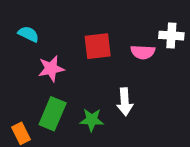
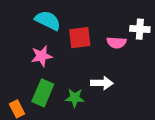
cyan semicircle: (28, 34) -> (48, 20), moved, size x1.5
white arrow: (125, 102) -> (102, 83), turned -85

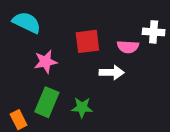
cyan semicircle: (48, 20) -> (27, 23), moved
white arrow: (102, 83) -> (112, 72), moved

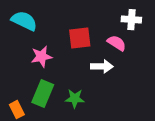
white cross: (154, 32) -> (131, 20), moved
pink semicircle: (128, 47) -> (117, 43), turned -150

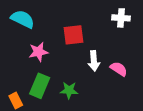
pink semicircle: (117, 43) -> (119, 69), moved
white arrow: (102, 66) -> (94, 61), turned 84

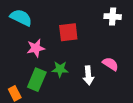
white arrow: (94, 61) -> (88, 75), moved
green star: (69, 90) -> (60, 69), moved

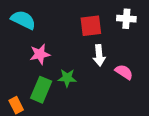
red square: (68, 32) -> (91, 26), moved
white arrow: (88, 75) -> (99, 55), moved

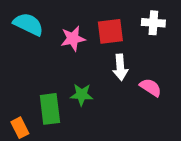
pink star: (40, 54) -> (73, 39), moved
green rectangle: (41, 90) -> (50, 109), turned -30

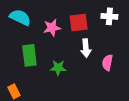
pink semicircle: (151, 87) -> (107, 63), turned -112
green rectangle: (50, 109) -> (29, 55), moved

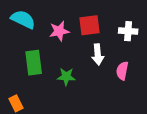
white cross: (109, 16) -> (128, 31), moved

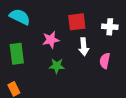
pink star: (59, 31) -> (51, 40), moved
green rectangle: (34, 63) -> (17, 54), moved

